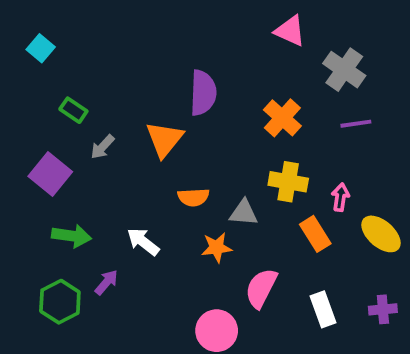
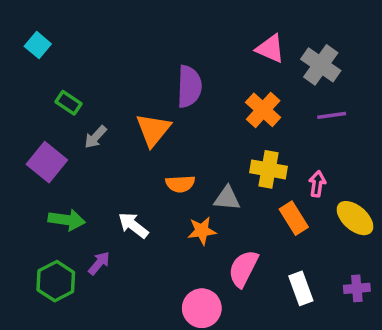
pink triangle: (290, 31) -> (270, 49), moved

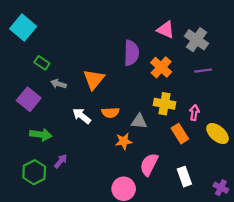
cyan square: (38, 45) -> (23, 28), size x1.6
purple semicircle: (189, 87) -> (131, 53), moved
gray arrow: (95, 137) -> (58, 84), turned 64
white arrow: (133, 225) -> (82, 116), moved
purple cross: (357, 288) -> (221, 188), moved, turned 32

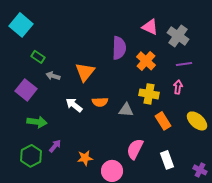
pink arrow: (194, 113) -> (178, 87), moved
orange star: (124, 141) -> (85, 158), moved

